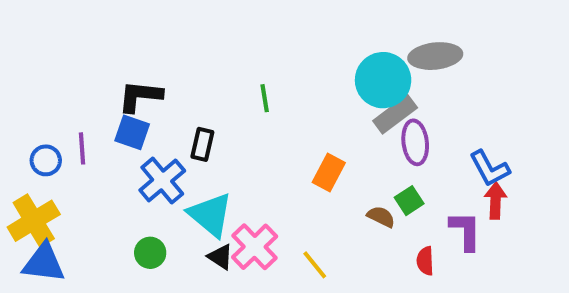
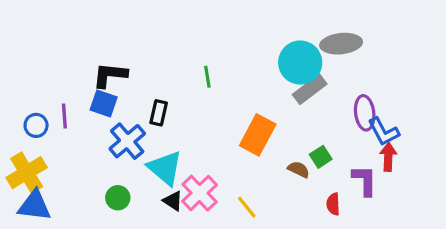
purple ellipse: (415, 142) -> (365, 113), moved
orange rectangle: (329, 172) -> (258, 135), size x1.4

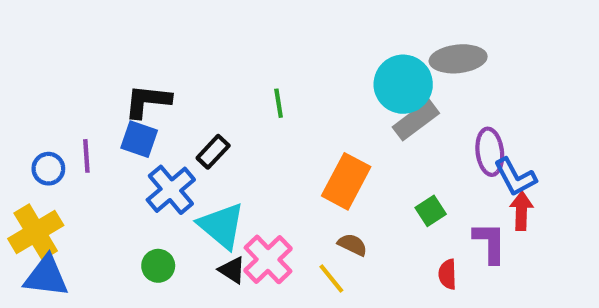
black rectangle: (159, 113) -> (213, 152), turned 30
brown semicircle: (299, 169) -> (352, 245), moved

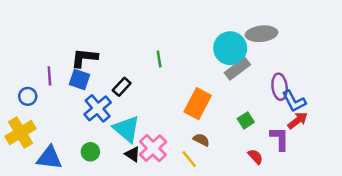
purple line: (86, 156) -> (49, 76), moved
red arrow: (521, 211) -> (298, 120), turned 50
red semicircle: (448, 274) -> (255, 157), turned 140
blue triangle: (46, 276) -> (49, 158), moved

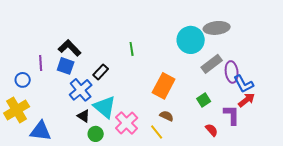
black L-shape: (84, 58) -> (70, 48), turned 40
gray rectangle: (237, 69) -> (212, 64), moved
green circle: (90, 152) -> (96, 134), moved
black triangle: (133, 154) -> (84, 116), moved

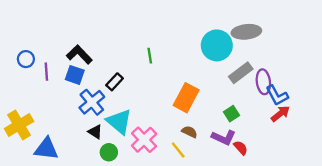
blue circle: (23, 80) -> (26, 59), moved
purple L-shape: (232, 115) -> (224, 137), moved, turned 115

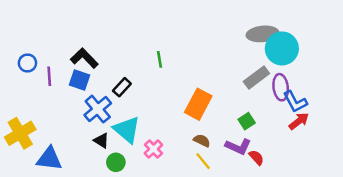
cyan circle: (217, 45) -> (282, 48), moved
pink cross: (144, 140) -> (153, 149), size x0.7
yellow line: (178, 150) -> (203, 161), moved

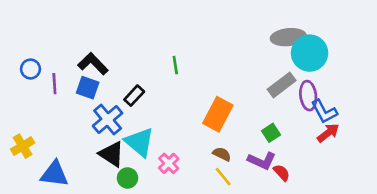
yellow cross: (20, 133) -> (23, 146), size x0.7
black triangle: (101, 141) -> (112, 154), size x1.5

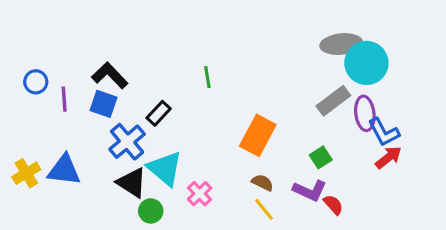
blue triangle: (54, 174) -> (64, 170), moved

